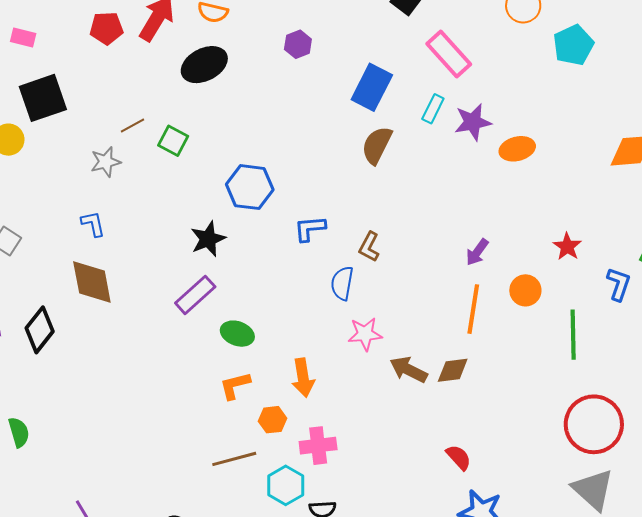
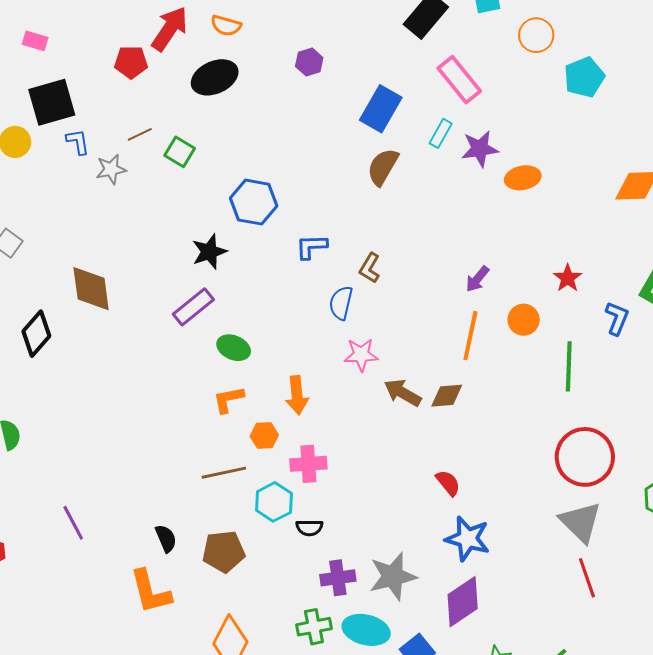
red pentagon: (107, 28) -> (131, 62), moved
blue L-shape: (93, 224) -> (78, 142), moved

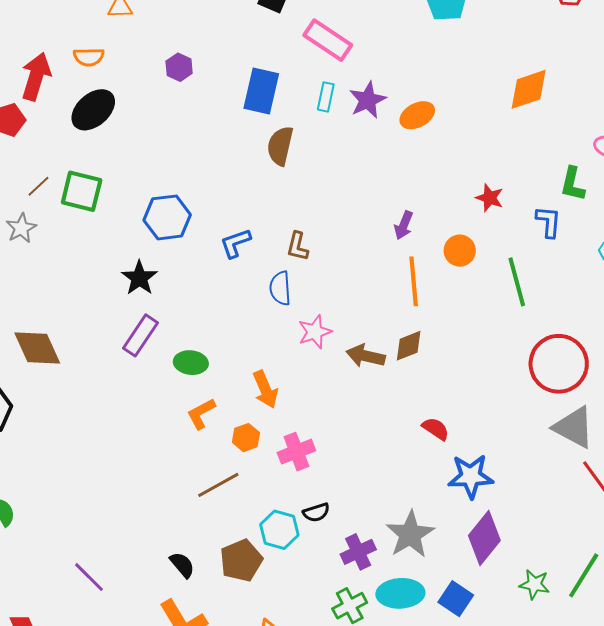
green square: (180, 152) -> (82, 191), size x1.4
cyan hexagon: (274, 502) -> (279, 530), moved

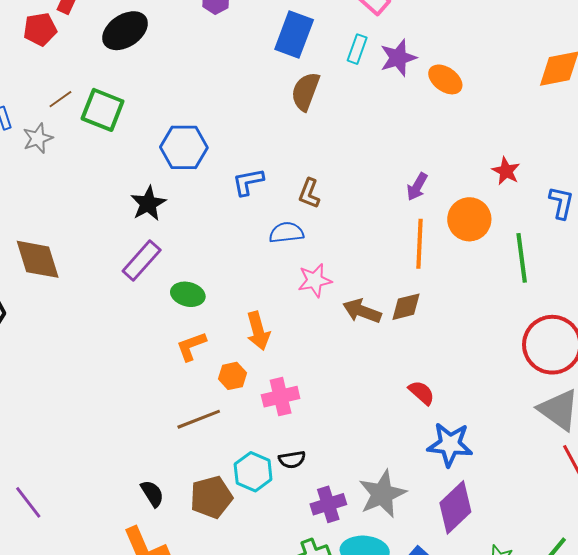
orange ellipse: (417, 115) -> (445, 79), turned 56
orange circle: (460, 251) -> (469, 219), size x1.4
blue semicircle: (280, 288) -> (286, 233), turned 80
purple line: (89, 577) -> (28, 502), moved

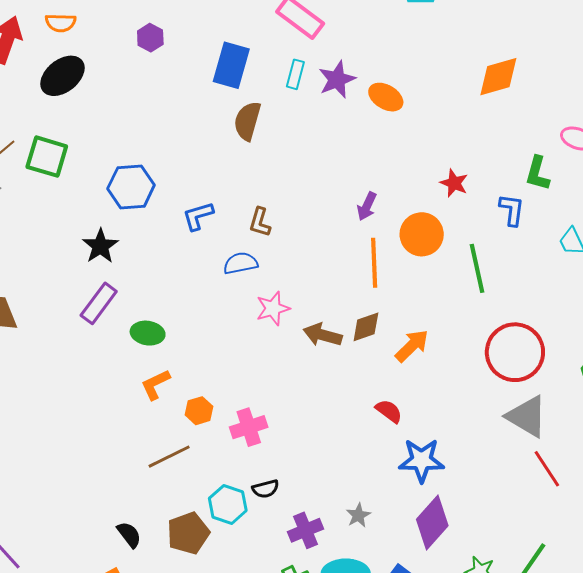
orange arrow: (258, 331) -> (412, 346), moved, turned -114
gray star: (382, 494) -> (358, 515), size x0.5

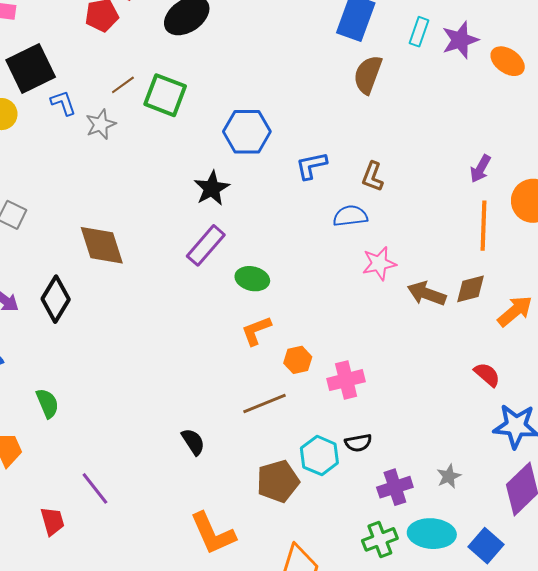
black semicircle: (129, 535) -> (193, 442), moved

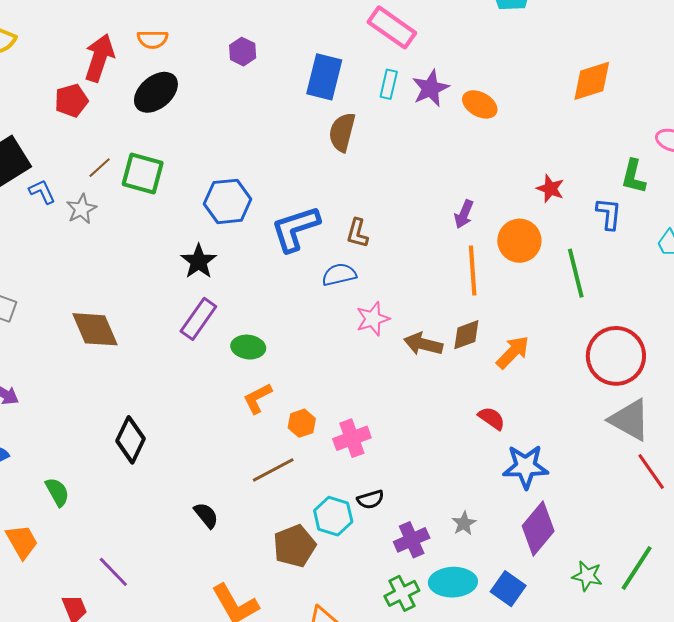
blue L-shape: (311, 166) -> (295, 229), size x1.6
black diamond: (56, 299) -> (131, 440), moved

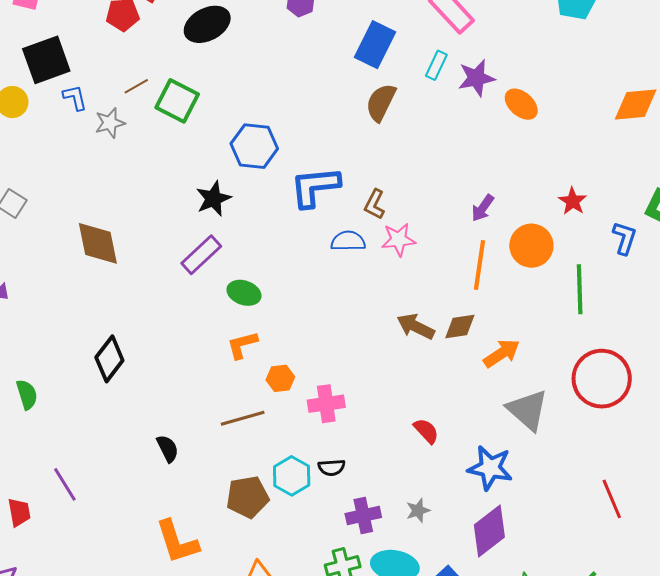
pink star: (373, 319) -> (398, 240), moved
red semicircle: (492, 418) -> (426, 431), moved
gray triangle: (630, 420) -> (528, 410), moved

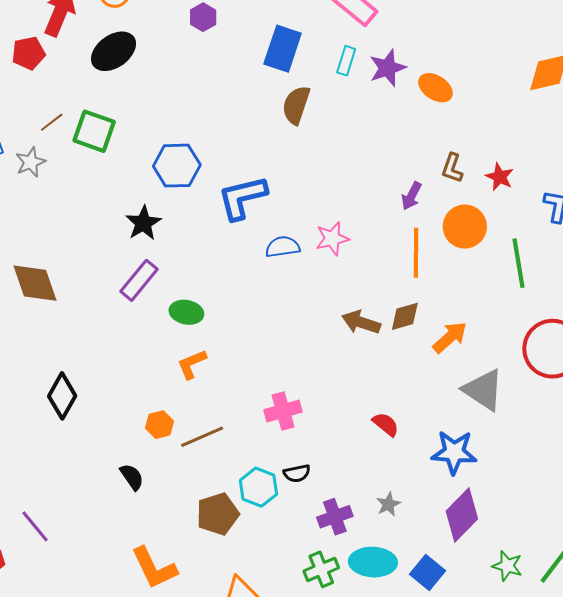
brown L-shape: (375, 204) -> (452, 168), moved
orange hexagon: (280, 378) -> (160, 425), moved

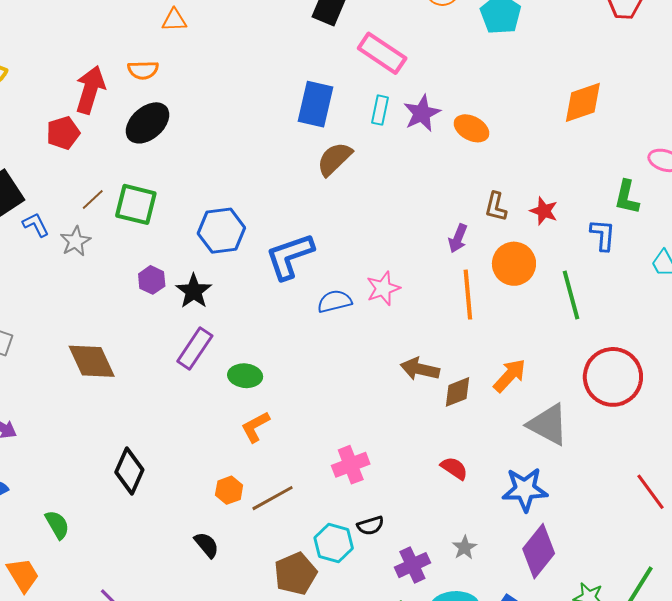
purple hexagon: (203, 17) -> (152, 280), moved
brown semicircle: (296, 105) -> (334, 159), turned 33
brown diamond: (405, 316) -> (457, 392), moved

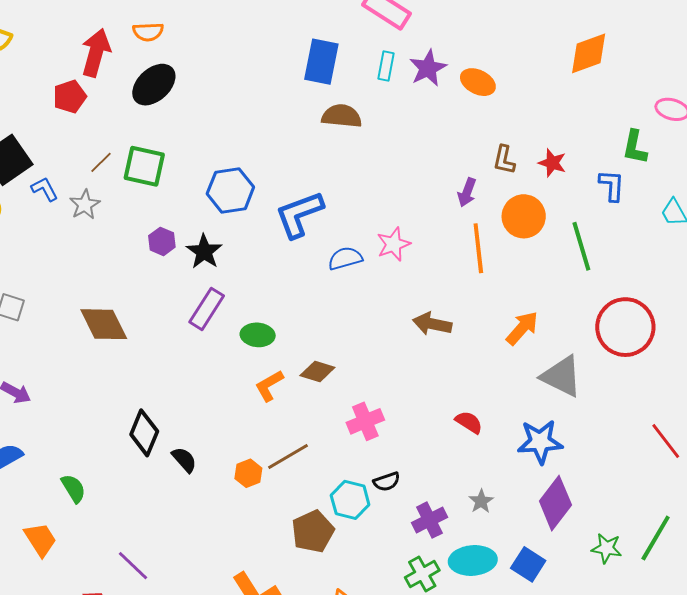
brown semicircle: (334, 159) -> (342, 116), turned 51
brown diamond: (457, 392) -> (317, 372), moved, turned 40
orange hexagon: (229, 490) -> (248, 473), moved
black semicircle: (207, 545) -> (184, 460), moved

